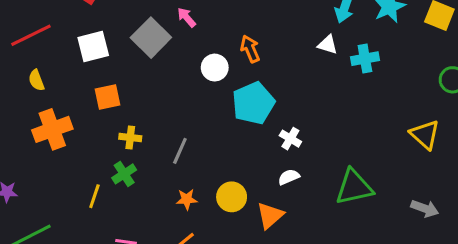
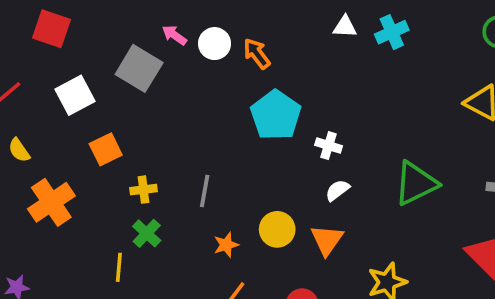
white circle: (215, 68) -> (215, 44), moved

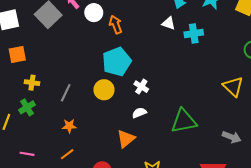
yellow circle: (277, 229) -> (104, 90), moved

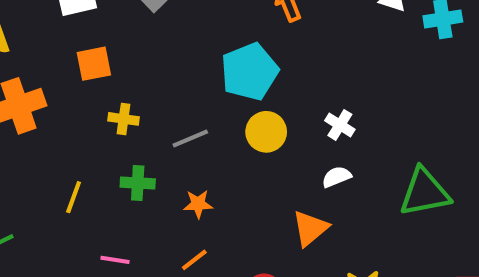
cyan pentagon: (117, 62) -> (250, 72), moved
gray line: (66, 93) -> (190, 138), turned 42
green cross: (27, 107) -> (138, 183), moved, turned 35

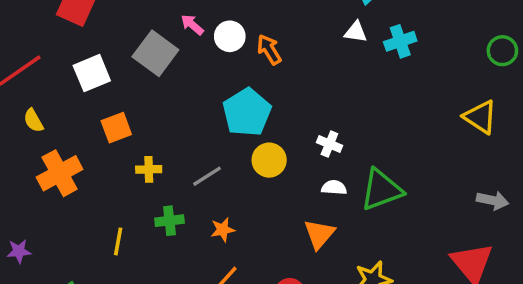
white semicircle: (337, 177) -> (334, 188), turned 35
green triangle: (425, 192) -> (381, 190), moved

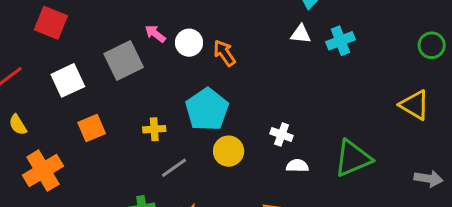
gray square: (155, 53) -> (124, 60), turned 30
yellow cross: (149, 169) -> (154, 129), moved
white semicircle: (334, 188) -> (297, 166), moved
green triangle: (381, 190) -> (353, 158), moved

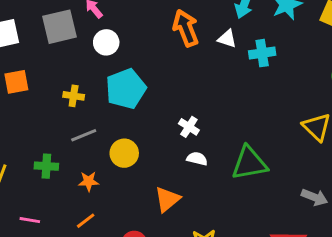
white circle: (189, 43) -> (106, 42), moved
orange arrow: (224, 53) -> (186, 28), moved, size x1.4
yellow circle: (229, 151) -> (124, 153), moved

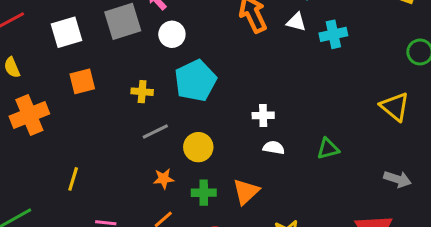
white cross: (189, 127) -> (263, 115), turned -30
green triangle: (249, 163) -> (328, 149), size x0.6
green cross: (46, 166) -> (204, 193), moved

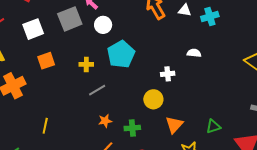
yellow circle: (198, 147) -> (153, 99), moved
white semicircle: (274, 148) -> (194, 53), moved
green triangle: (328, 149) -> (213, 126), moved
orange triangle: (246, 192) -> (174, 125), moved

